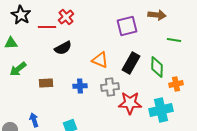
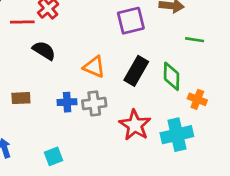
black semicircle: (63, 48) -> (44, 51), turned -120
orange cross: (176, 84) -> (197, 99), turned 32
gray cross: (110, 87) -> (94, 103), moved
red star: (130, 103) -> (135, 125), turned 30

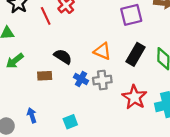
red line: (22, 22) -> (46, 16), turned 66
black semicircle: (44, 51) -> (63, 57), moved
blue cross: (67, 102) -> (81, 79), turned 32

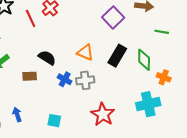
purple square: (131, 15) -> (113, 17), turned -30
red star: (134, 97) -> (103, 114), moved
cyan square: (70, 122) -> (54, 121), turned 32

